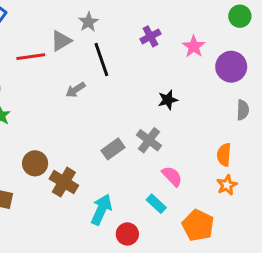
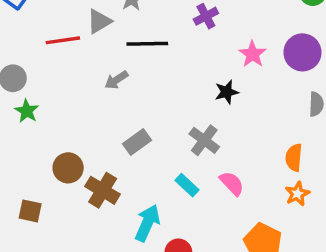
pink star: (194, 47) -> (252, 54), moved
black line: (101, 59) -> (147, 44), turned -72
gray rectangle: (113, 149) -> (137, 142), moved
cyan rectangle: (156, 204) -> (187, 185), moved

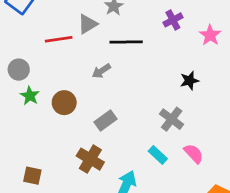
pink star: (252, 54) -> (210, 35), moved
gray rectangle: (137, 142) -> (105, 121), moved
brown circle: (68, 168) -> (64, 103), moved

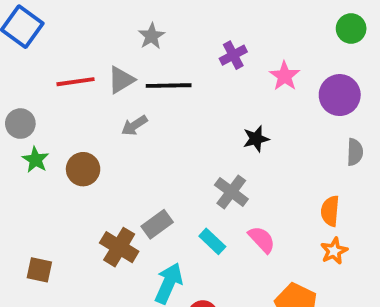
gray triangle: (88, 24) -> (121, 80), moved
gray rectangle: (105, 121) -> (157, 224), moved

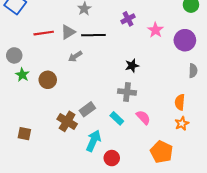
black star: (256, 139) -> (132, 66), moved
gray cross: (231, 192) -> (127, 92), turned -30

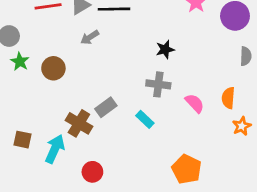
pink semicircle: (143, 117) -> (195, 103), moved
orange star: (182, 123) -> (242, 126), moved
cyan arrow: (93, 141) -> (55, 149), moved
orange pentagon: (162, 152) -> (187, 169), moved
red circle: (112, 158) -> (92, 172), moved

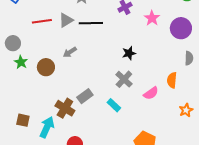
gray arrow: (90, 37) -> (70, 52), moved
gray cross: (158, 84) -> (124, 79), turned 36
orange semicircle: (228, 98) -> (172, 80), moved
pink semicircle: (195, 103) -> (151, 93), turned 98

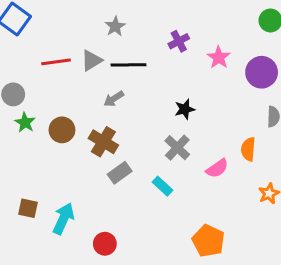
gray arrow: (70, 52) -> (114, 99), moved
brown cross: (65, 108) -> (103, 142), moved

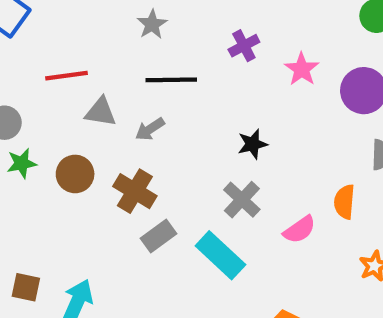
gray triangle: (92, 60) -> (101, 112), moved, turned 40
green star: (25, 123) -> (22, 163), turned 30
cyan rectangle: (162, 186) -> (220, 255), size x1.6

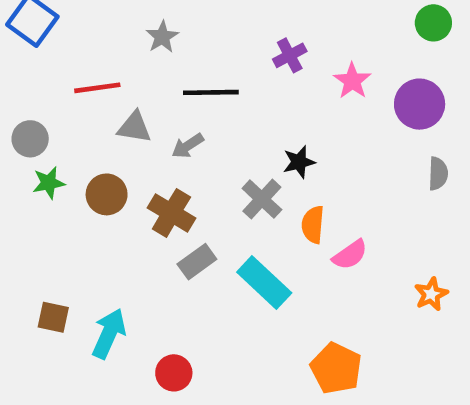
gray star: (152, 24) -> (162, 37), moved
gray cross: (242, 200) -> (262, 199), moved
orange semicircle: (344, 202) -> (313, 225), moved

